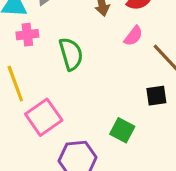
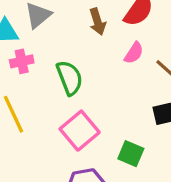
pink square: (44, 117) -> (80, 131), moved

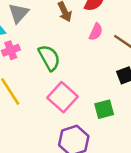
green square: (131, 154) -> (104, 109), turned -30

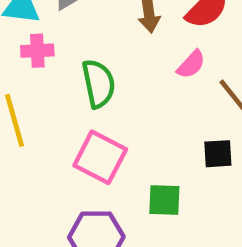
pink square: (63, 97) -> (100, 157), turned -32

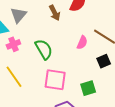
pink semicircle: (191, 64) -> (82, 43), moved

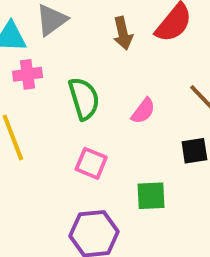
pink semicircle: (82, 43) -> (143, 111), moved
pink square: (55, 80) -> (91, 163), size x0.7

